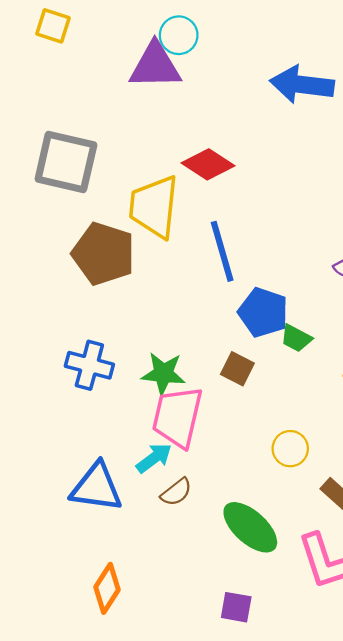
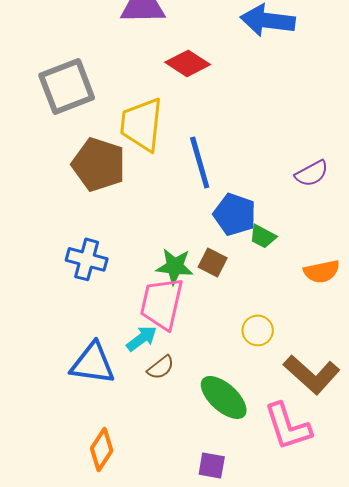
gray square: (66, 162) -> (67, 86), turned -34
red diamond: (208, 164) -> (188, 63), moved
green star: (163, 373) -> (175, 266), moved

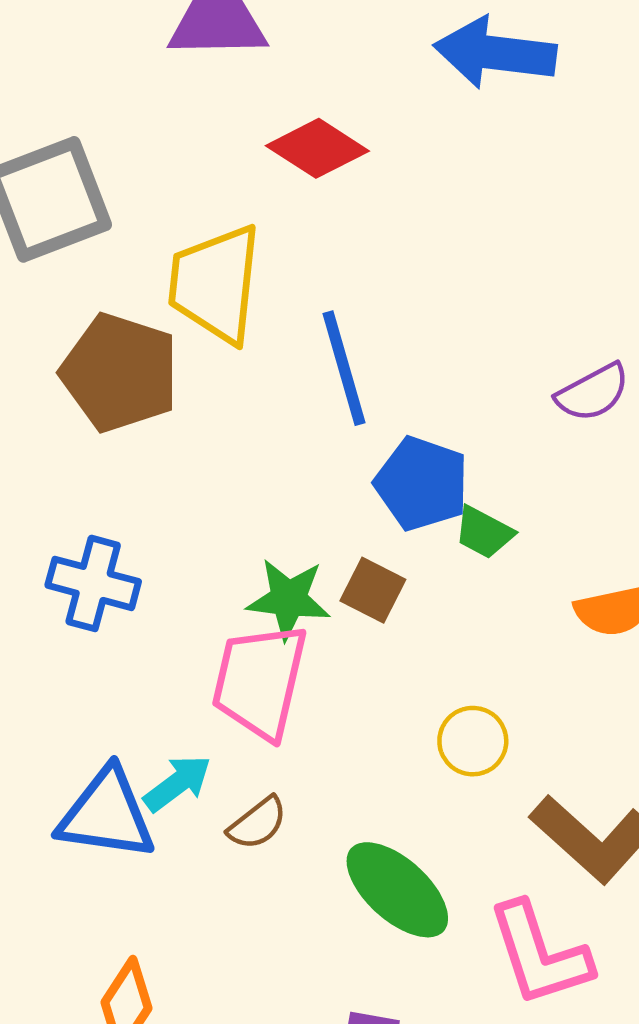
cyan arrow: (142, 338) -> (178, 783), moved

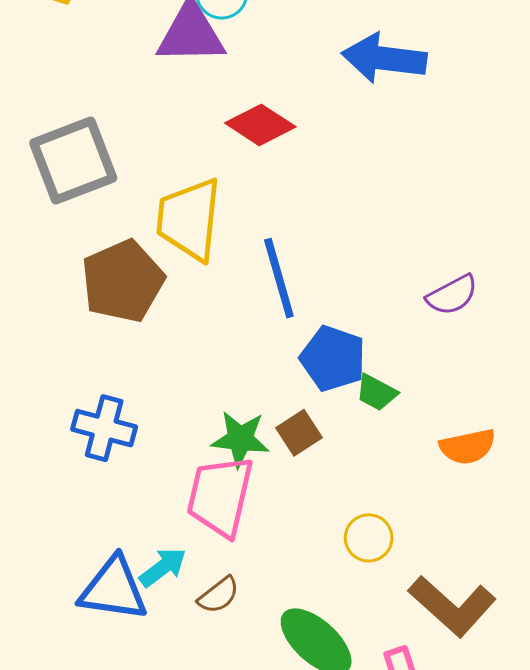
brown pentagon: (120, 373) -> (123, 281), turned 30
brown square: (373, 590) -> (299, 433), turned 30

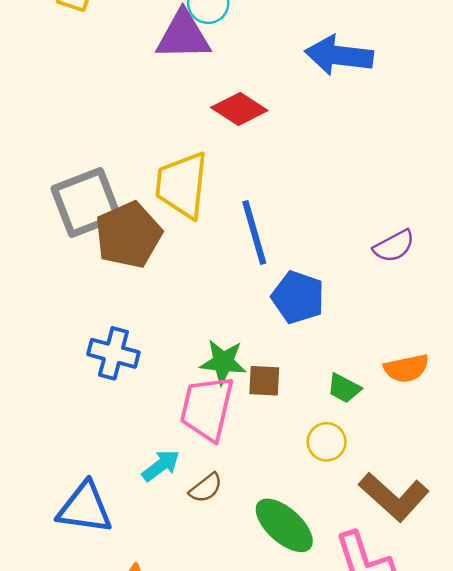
gray square: (73, 160) -> (86, 203), moved
green trapezoid: (376, 393) -> (344, 388), moved
brown square: (299, 433) -> (264, 381), moved, turned 36
blue triangle: (113, 589) -> (85, 508), moved

